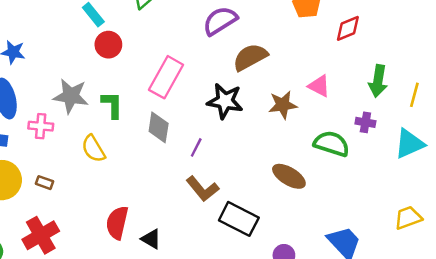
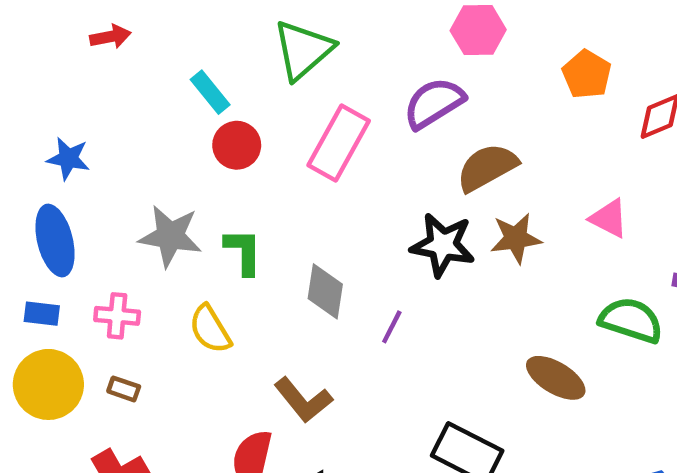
pink rectangle: (166, 77) -> (339, 143), moved
brown star: (283, 105) -> (516, 238), moved
pink cross: (41, 126) -> (117, 316), moved
brown L-shape: (202, 189) -> (303, 400), moved

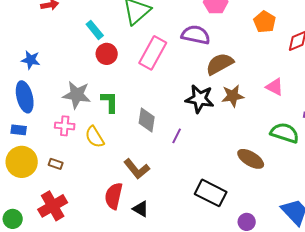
purple semicircle: (434, 103) -> (196, 35), turned 44
pink cross: (117, 316) -> (65, 126), moved

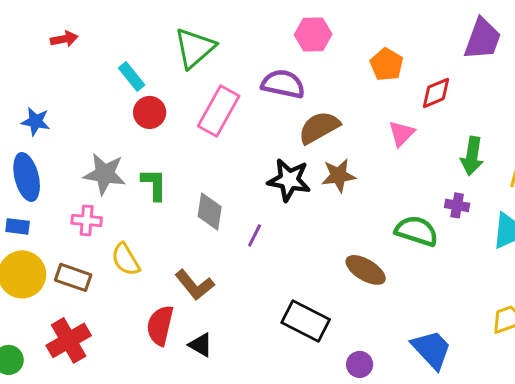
pink triangle: (275, 87) -> (402, 133), moved, turned 48
yellow semicircle: (95, 137) -> (126, 259), moved
brown rectangle: (56, 164) -> (73, 277), size x1.6

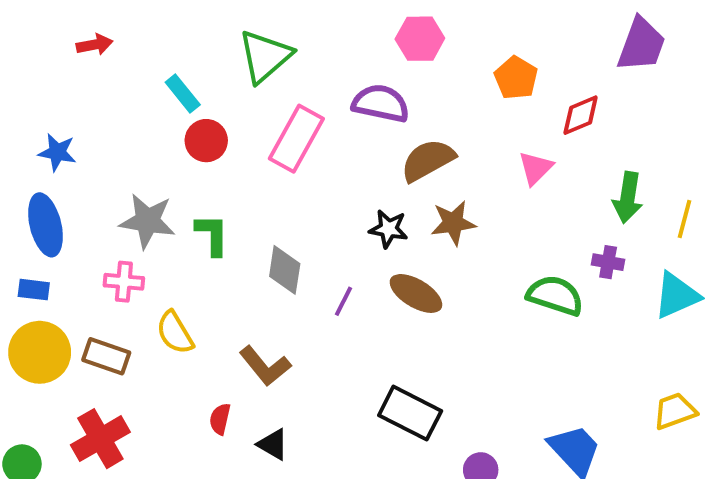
black star: (289, 180) -> (389, 229), size x0.7
brown ellipse: (366, 270) -> (416, 293), moved
red semicircle: (160, 325) -> (220, 419), size x0.6

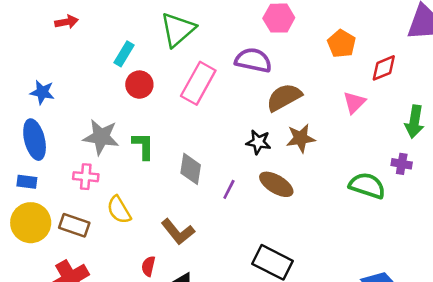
cyan rectangle: (183, 94) -> (124, 54), turned 70

